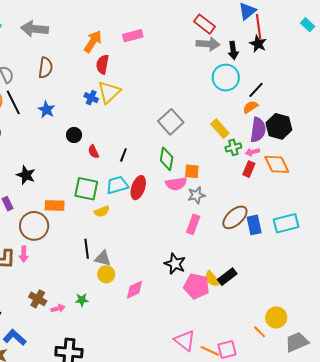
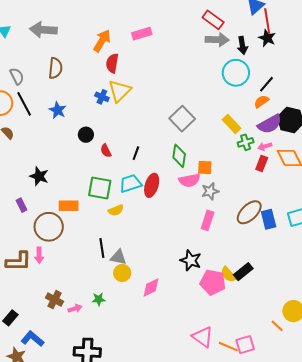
purple semicircle: (258, 130) -> (270, 124), turned 55

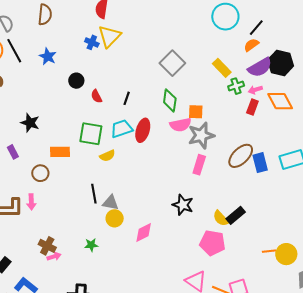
gray star: (210, 191) -> (201, 135), size x1.5
brown circle: (49, 227) -> (40, 173), size x0.6
pink pentagon: (213, 282) -> (212, 243), moved
pink arrow: (75, 309) -> (54, 256), moved
orange line: (277, 326) -> (269, 251), moved, turned -48

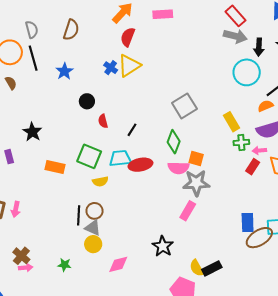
red ellipse: (143, 130) -> (140, 165), turned 50
brown ellipse: (241, 156) -> (259, 238), moved
brown circle: (40, 173) -> (95, 211), moved

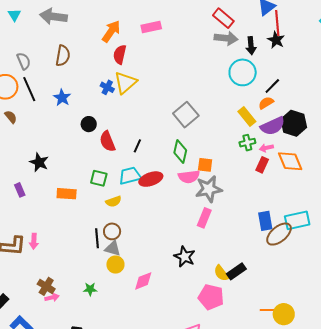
red semicircle: (103, 121) -> (107, 141), size x1.5
yellow rectangle: (232, 122) -> (247, 117), moved
green square: (89, 156) -> (99, 178), size x0.7

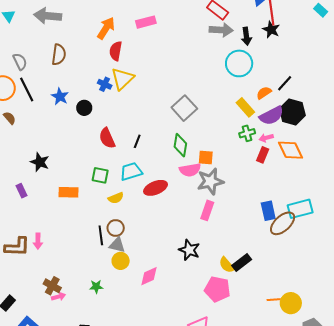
black line: (272, 86) -> (285, 83), moved
black circle: (89, 124) -> (84, 108), moved
red ellipse: (151, 179) -> (156, 188), moved

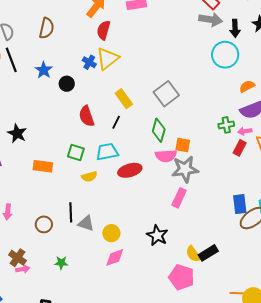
yellow rectangle: (245, 107) -> (124, 99), moved
brown circle: (116, 228) -> (44, 224), moved
yellow circle: (121, 261) -> (111, 233), moved

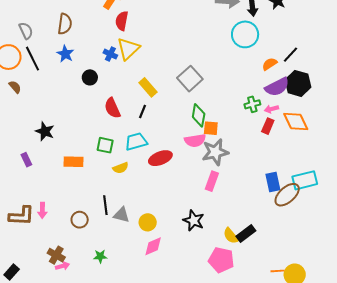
blue star: (44, 70) -> (65, 54), moved
green diamond: (159, 130) -> (199, 115), moved

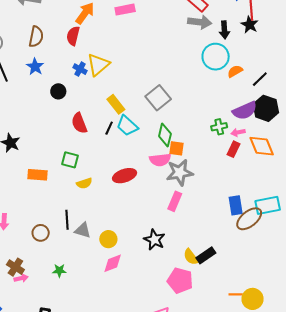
red semicircle: (122, 21) -> (73, 36), moved
orange semicircle: (270, 64) -> (235, 71), moved
cyan trapezoid: (136, 142) -> (127, 126), moved, turned -125

